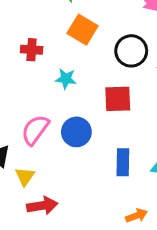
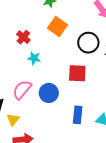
red cross: (32, 50) -> (23, 37), turned 32
cyan star: (66, 79) -> (34, 58), moved

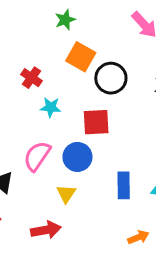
black circle: (88, 43) -> (111, 78), moved
red square: (77, 73) -> (96, 122), moved
yellow triangle: (13, 120) -> (66, 194), moved

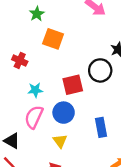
black circle: (111, 78) -> (100, 70), moved
cyan star: (51, 107) -> (35, 90), moved

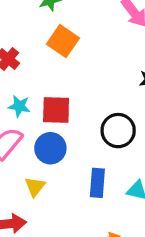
black circle: (100, 70) -> (118, 131), moved
red square: (73, 85) -> (56, 110), moved

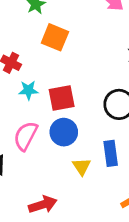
cyan star: (19, 106) -> (28, 90), moved
yellow triangle: (35, 187) -> (82, 167), moved

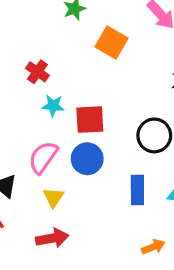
orange square: (55, 37) -> (111, 42), moved
yellow triangle: (82, 167) -> (53, 197), moved

